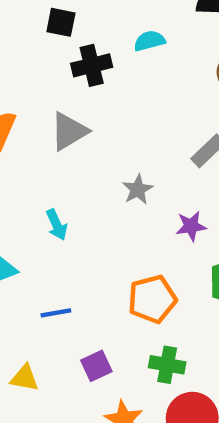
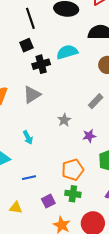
black square: (61, 22) -> (26, 45), turned -32
cyan semicircle: (149, 41) -> (67, 52), size x1.5
green cross: (167, 365) -> (73, 194), moved

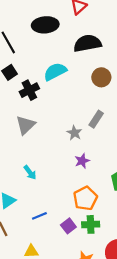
gray star: (64, 120) -> (74, 133), moved
purple star: (89, 136) -> (82, 161), moved
purple square: (48, 201) -> (68, 226), moved

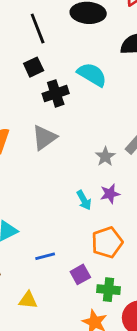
cyan semicircle: (55, 72) -> (92, 75), turned 50
cyan arrow: (30, 172) -> (84, 200), moved
green cross: (91, 224) -> (108, 290), moved

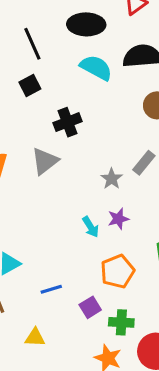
cyan semicircle: (92, 75) -> (96, 68), moved
black cross: (56, 93) -> (67, 122), moved

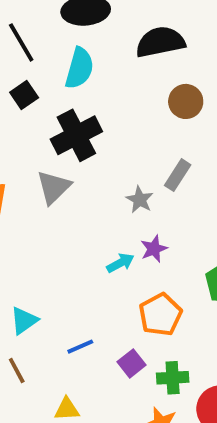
cyan semicircle: (96, 68) -> (79, 68), moved, turned 84
black cross: (67, 122) -> (76, 135), size x1.4
cyan arrow: (91, 227) -> (120, 263), turned -80

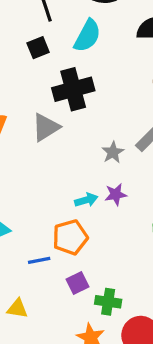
orange pentagon: (160, 315) -> (70, 237), moved

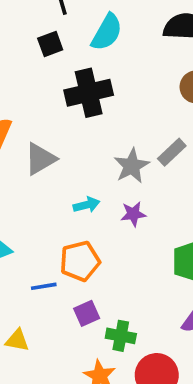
gray triangle: (46, 127) -> (40, 159), moved
gray star: (113, 152) -> (132, 166), size x1.4
cyan arrow: (86, 200) -> (87, 205), moved

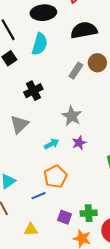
black cross: (89, 93) -> (33, 91), moved, size x0.7
gray rectangle: (172, 152) -> (76, 71), moved
purple square: (87, 313) -> (65, 217), moved, turned -32

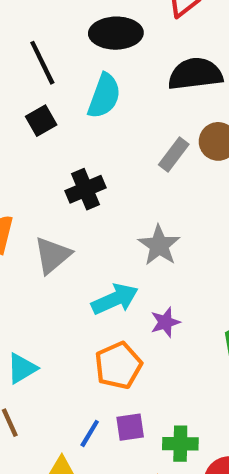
purple star: (79, 143) -> (165, 322), moved
cyan arrow: (52, 144) -> (115, 299), size x1.5
blue line: (39, 196) -> (90, 433), moved, turned -40
purple square: (65, 217) -> (130, 427), moved, turned -32

